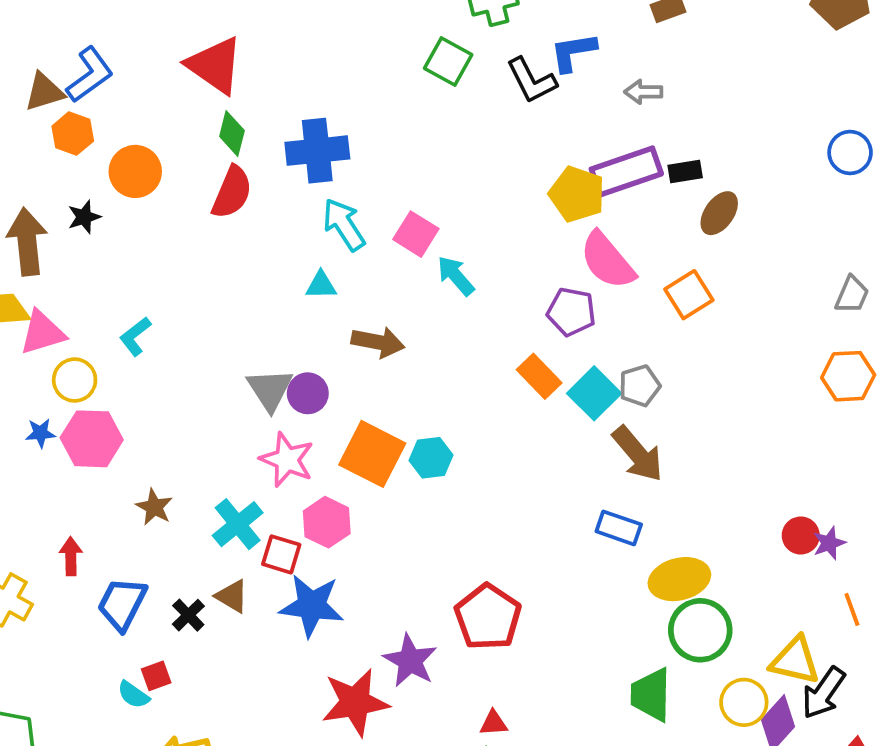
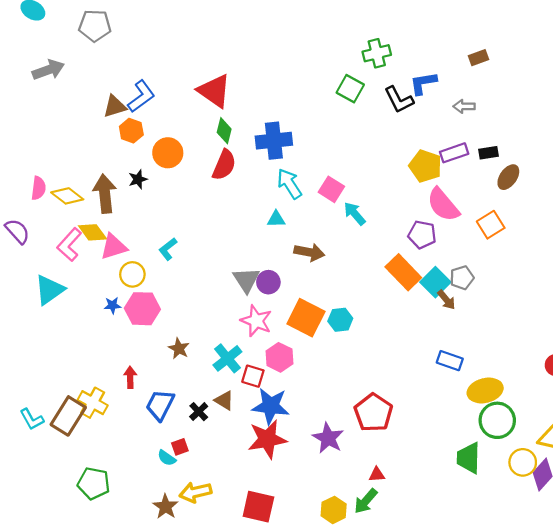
purple rectangle: (626, 171) -> (454, 153), size x0.7
orange rectangle: (539, 376) -> (403, 272), size x1.4
brown arrow: (638, 454) -> (446, 300), moved, size x0.6
red star: (355, 702) -> (267, 439), moved

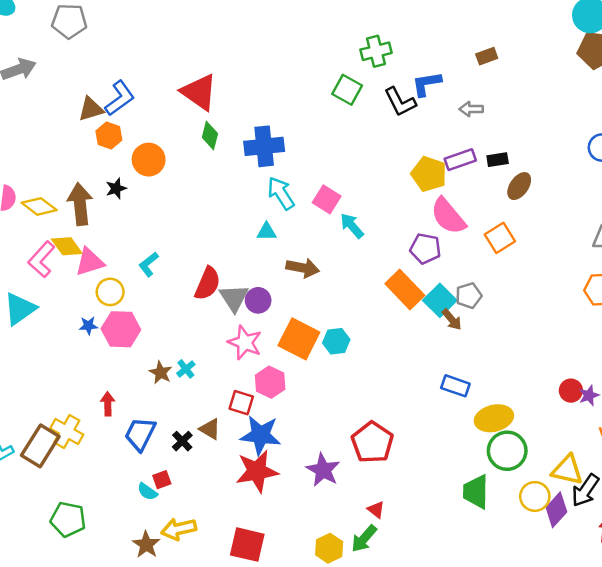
red semicircle: (224, 165) -> (208, 284), moved
cyan cross: (227, 358) -> (186, 369), moved, size x0.6
red triangle: (377, 475) -> (376, 510), turned 42

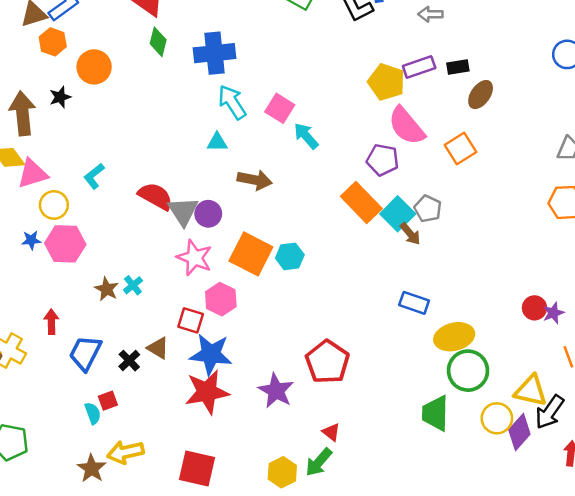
red semicircle: (208, 284) -> (156, 196), turned -84
gray pentagon: (469, 296) -> (428, 209), turned -30
cyan semicircle: (147, 492) -> (93, 413), turned -145

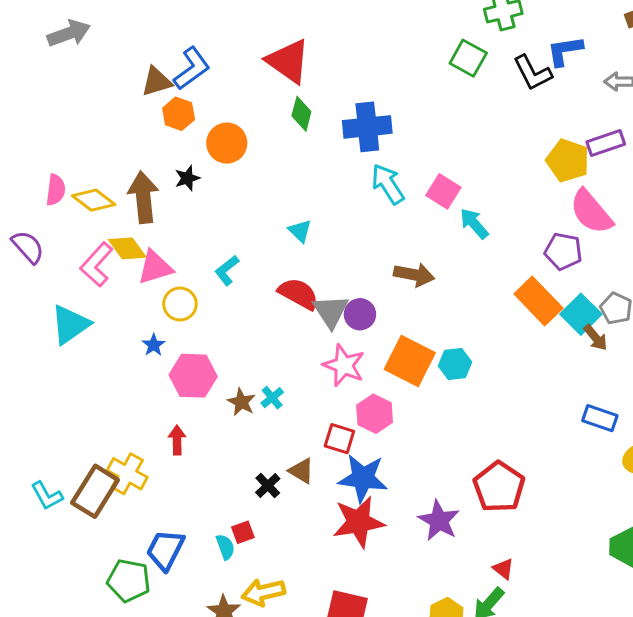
cyan triangle: (217, 142) -> (300, 231), moved, turned 45
blue star: (31, 240) -> (154, 345), turned -30
pink hexagon: (65, 244) -> (193, 376), moved
blue trapezoid: (85, 353) -> (165, 550), moved

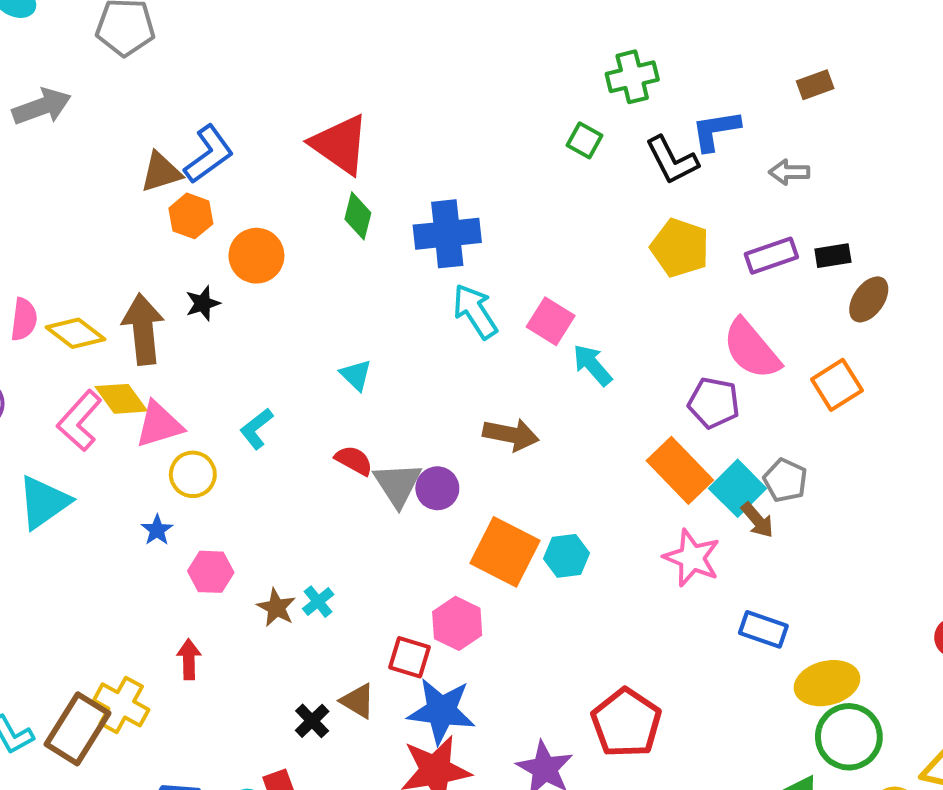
green square: (468, 58) -> (584, 140), size x0.7
yellow pentagon: (568, 161) -> (680, 248), moved
red semicircle: (298, 294) -> (354, 460), size x0.7
pink star: (344, 365) -> (692, 558), moved
pink hexagon: (193, 376) -> (211, 572), size x0.7

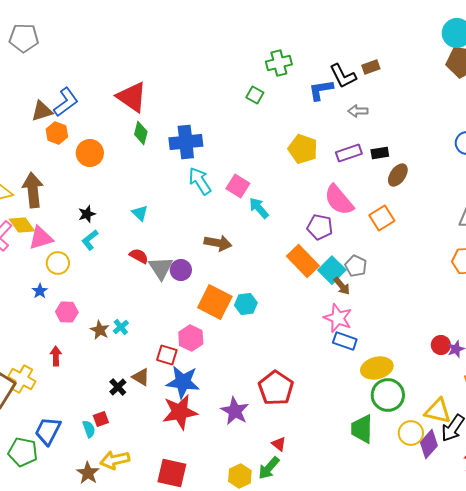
black L-shape: (672, 160) -> (343, 76), moved
black star: (203, 303) -> (87, 214), moved
pink star: (692, 558) -> (338, 318), moved

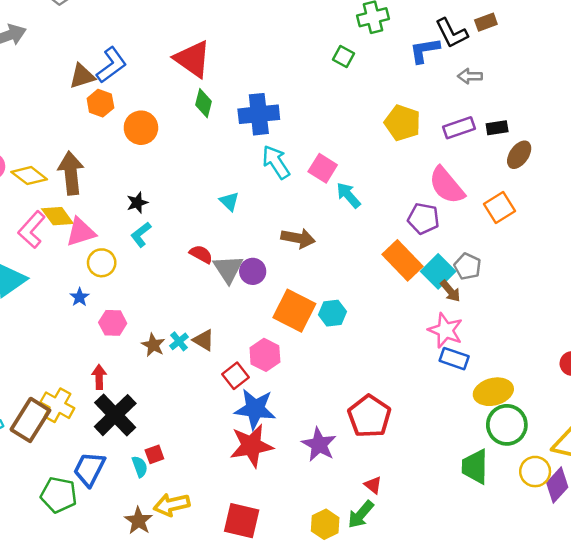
cyan triangle: (140, 213) -> (229, 201), moved
red square: (167, 355) -> (235, 376), turned 35
brown triangle: (141, 377) -> (204, 340), moved
black cross: (118, 387) -> (115, 415), moved, size x2.0

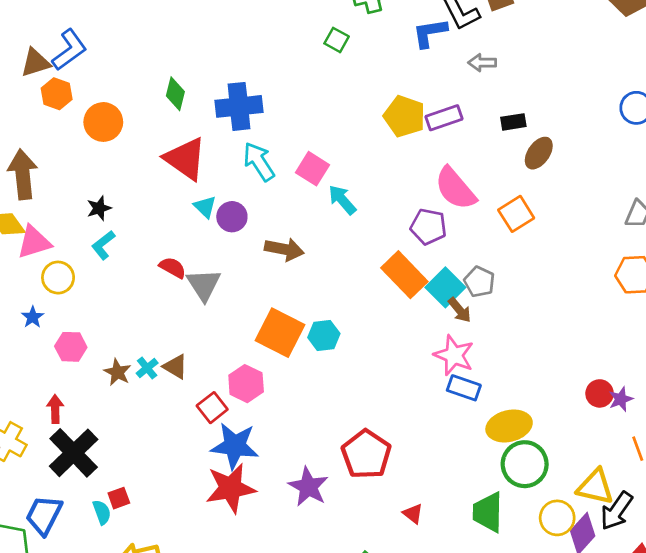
red triangle: (193, 59) -> (185, 159), moved
purple rectangle: (459, 128) -> (444, 118), moved
purple circle: (253, 271) -> (232, 217), moved
red triangle: (373, 485) -> (413, 514), moved

